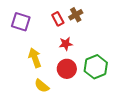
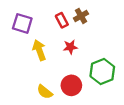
yellow arrow: (35, 58) -> (39, 50), moved
red circle: (67, 69) -> (71, 85), moved

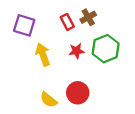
green hexagon: (102, 72) -> (106, 49), moved

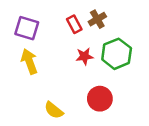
yellow arrow: (43, 54) -> (29, 61), moved
red circle: (78, 93) -> (100, 99), moved

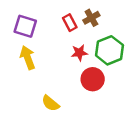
red circle: (100, 99) -> (93, 79), moved

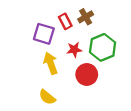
purple square: (25, 26) -> (44, 34), moved
yellow arrow: (28, 58) -> (51, 63), moved

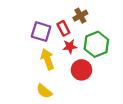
red rectangle: (65, 21) -> (63, 28), moved

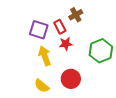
green hexagon: (96, 44) -> (101, 51), moved
red circle: (81, 70) -> (71, 79), moved

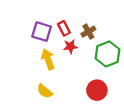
brown cross: (76, 15) -> (88, 32), moved
red circle: (71, 79) -> (97, 90), moved

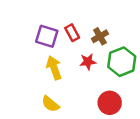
red star: (70, 46) -> (88, 62), moved

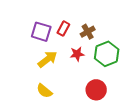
red rectangle: (72, 33) -> (63, 29), turned 56
yellow arrow: (54, 68) -> (48, 59), turned 72

